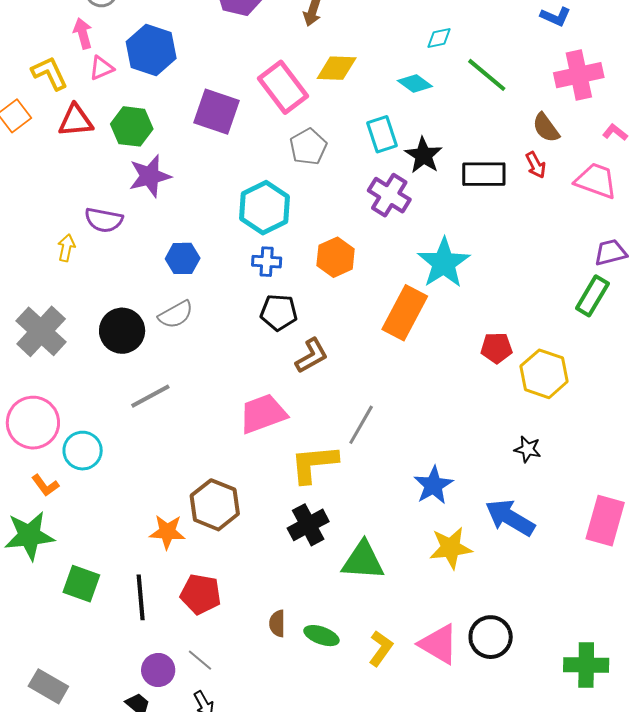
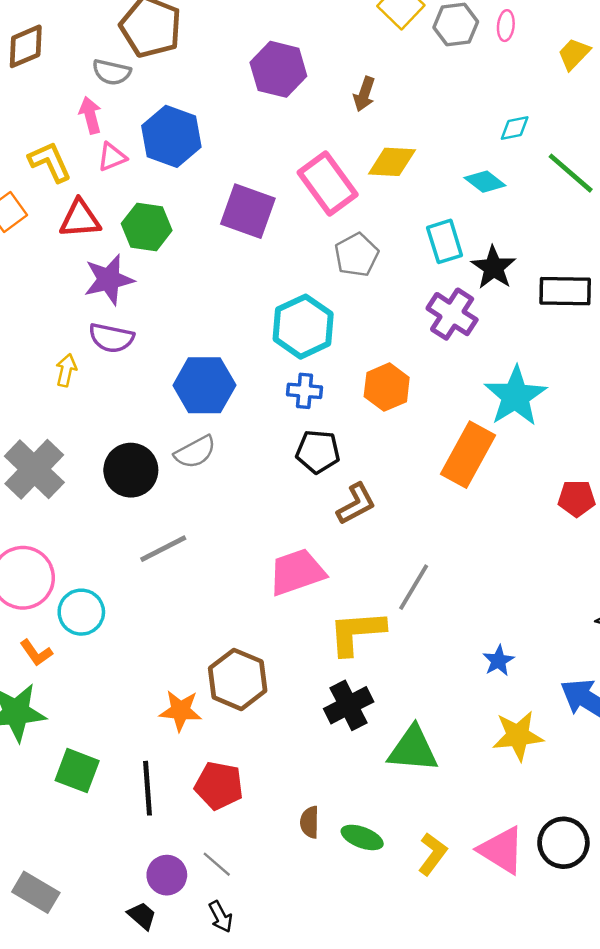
purple star: (150, 176) -> (109, 280), moved
blue hexagon: (183, 258) -> (204, 385), size x1.5
blue star: (433, 485) -> (498, 661), size x0.7

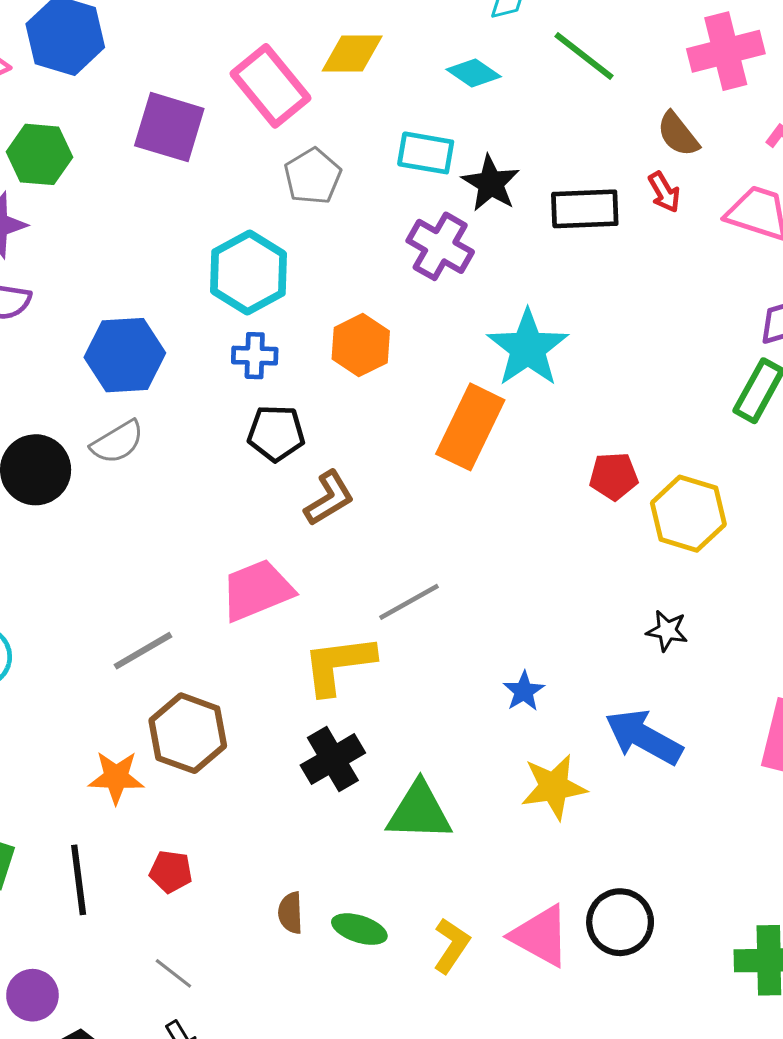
cyan rectangle: (445, 241) -> (426, 153), turned -60
gray line: (163, 549) -> (143, 651), moved
gray line: (414, 587) -> (409, 602), turned 33
red pentagon: (219, 786) -> (171, 872), size x0.7
purple circle: (167, 875) -> (32, 995), moved

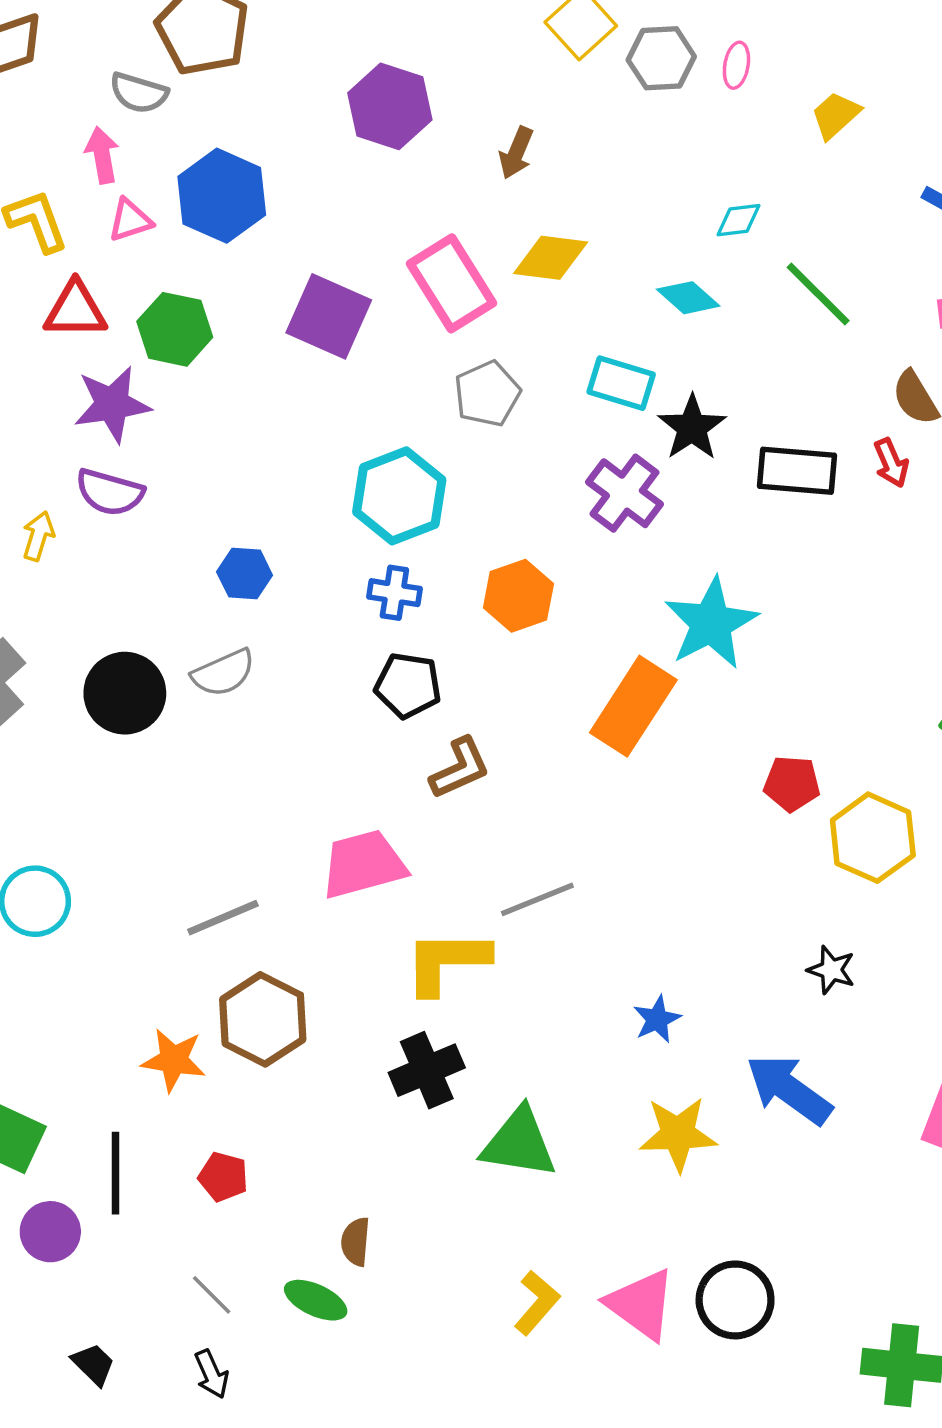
blue hexagon: (125, 355) -> (245, 573), size x0.6
green ellipse: (359, 929) -> (316, 1300), moved
purple circle: (32, 995) -> (50, 1232), moved

